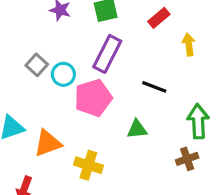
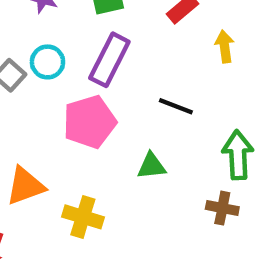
cyan circle: (63, 74) -> (47, 62), moved
brown cross: (187, 159) -> (222, 208), turned 30

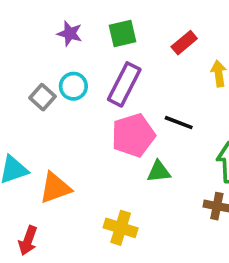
pink pentagon: (90, 122) -> (133, 135), moved
yellow cross: (83, 217) -> (121, 228), moved

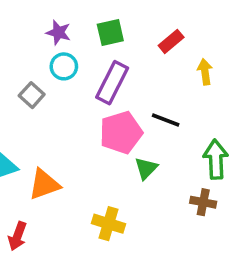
cyan circle: (73, 86) -> (64, 66), moved
green triangle: (159, 172) -> (146, 168), turned -40

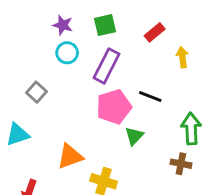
gray square: (32, 95) -> (36, 92), moved
orange triangle: (44, 184) -> (70, 156), moved

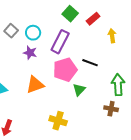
purple star: (63, 25) -> (30, 53), moved
green square: (105, 25) -> (70, 14), moved, turned -35
gray square: (36, 92) -> (11, 31), moved
orange triangle: (70, 156) -> (35, 85), moved

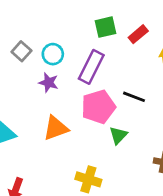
green square: (70, 14) -> (105, 27), turned 35

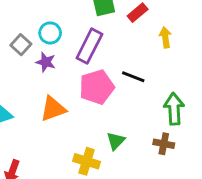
gray square: (21, 51) -> (21, 45), moved
green triangle: (118, 135) -> (116, 141), moved

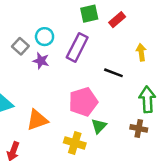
yellow arrow: (165, 37) -> (141, 52), moved
pink pentagon: (97, 87) -> (83, 102), moved
orange triangle: (53, 109) -> (37, 120), moved

